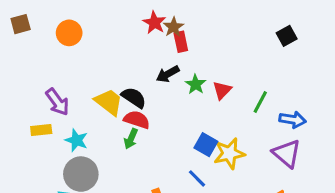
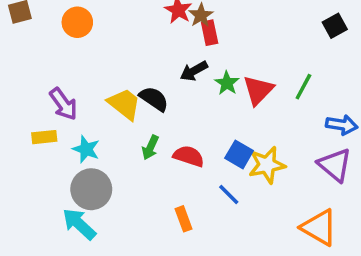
red triangle: (222, 90) -> (258, 90), size x1.4
green line: (260, 102) -> (303, 87), moved
red semicircle: (137, 120) -> (189, 156), moved

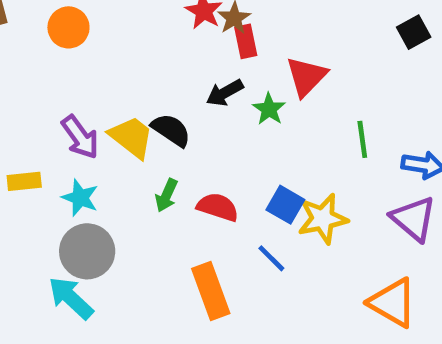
green line: (303, 87) -> (362, 139), moved, turned -36
red triangle: (258, 90) -> (306, 76), moved
purple arrow: (63, 104) -> (80, 137), moved
orange rectangle: (183, 219) -> (211, 291), size x1.6

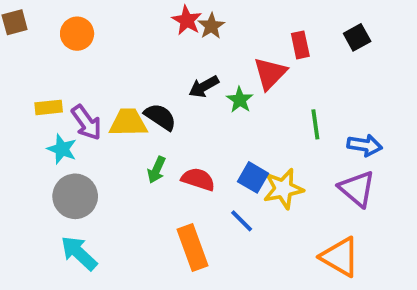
red rectangle: (246, 41) -> (300, 45), moved
yellow trapezoid: (131, 137) -> (128, 123), turned -39
yellow rectangle: (24, 181) -> (49, 107), moved
cyan star: (80, 198) -> (62, 149), moved
gray circle: (87, 251) -> (75, 196), moved

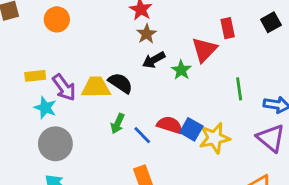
brown star: (211, 26) -> (147, 34), moved
red semicircle: (198, 179) -> (170, 125), moved
blue line: (242, 221) -> (142, 135), moved

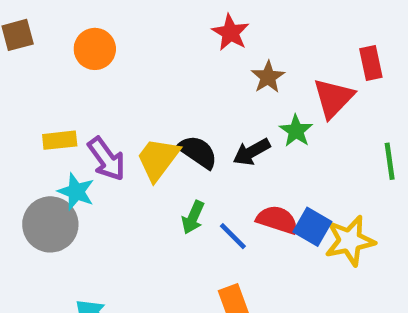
brown star: (147, 34) -> (268, 77), moved
black arrow: (154, 60) -> (252, 152), moved
yellow trapezoid: (96, 87) -> (158, 159), turned -52
gray circle: (55, 144) -> (50, 224), moved

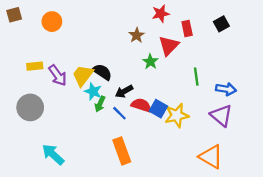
red star: (231, 33) -> (161, 14), moved, turned 30
black arrow: (252, 152) -> (124, 91), moved
cyan star: (76, 192) -> (93, 91), moved

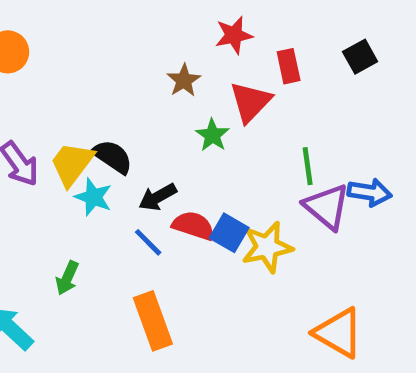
green arrow: (100, 104) -> (67, 278), moved
purple triangle: (221, 115) -> (327, 207), moved

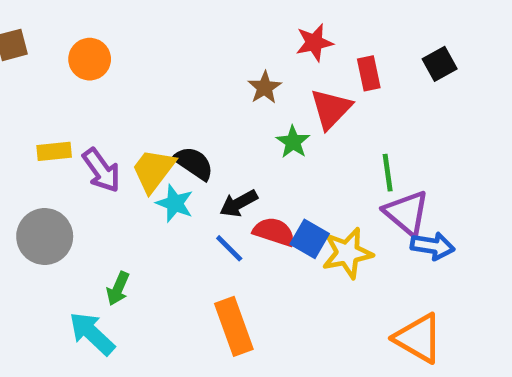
blue arrow: (370, 192) -> (433, 246), moved
green arrow: (67, 278) -> (118, 289), moved

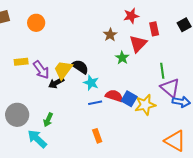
cyan star: (175, 203) -> (91, 83), moved
black arrow: (239, 203) -> (56, 83), moved
gray circle: (45, 237) -> (17, 115), moved
blue line: (229, 248) -> (95, 103), turned -56
orange rectangle: (234, 326) -> (97, 136), size x0.6

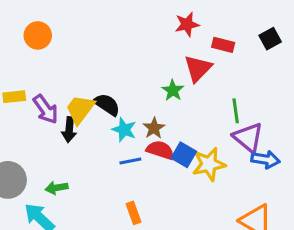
red rectangle: (154, 29) -> (223, 45), turned -64
brown star: (110, 35) -> (154, 128), moved
black arrow: (56, 83) -> (69, 130), turned -56
green arrow: (48, 120) -> (57, 188), turned 56

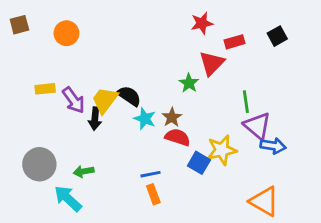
red rectangle: (223, 45) -> (235, 42), turned -30
blue square: (184, 155) -> (199, 163), moved
blue line: (130, 161) -> (150, 174), moved

